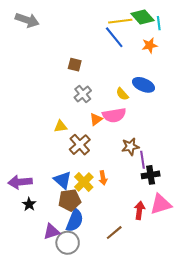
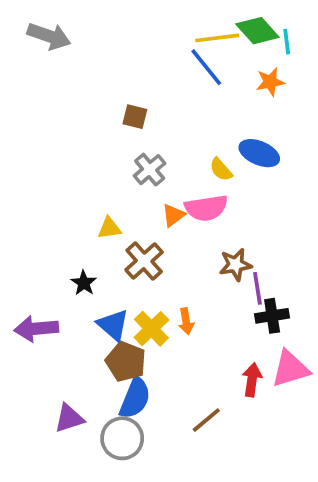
brown pentagon: (70, 200) -> (126, 362), turned 30
black star: (29, 204) -> (84, 283), moved
purple triangle: (51, 232) -> (69, 418), moved

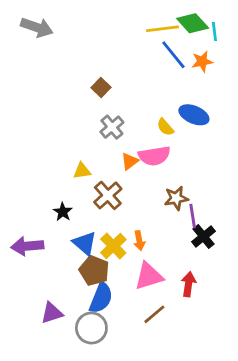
blue line: (206, 67) -> (173, 55), moved
brown square: (135, 117) -> (101, 87), turned 30
black cross: (272, 316) -> (204, 236), turned -30
pink triangle: (290, 369) -> (149, 276), moved

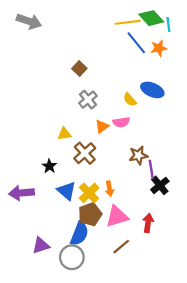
pink semicircle: (154, 156) -> (121, 122), size x0.7
brown pentagon: (94, 271) -> (90, 214), moved, turned 30

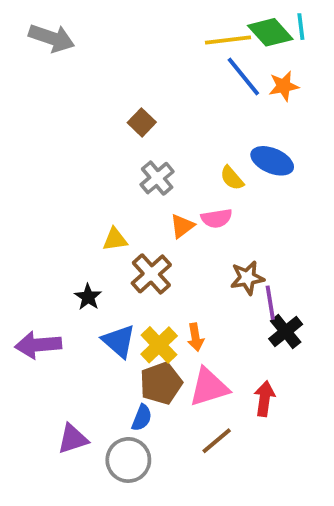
cyan line: (168, 25) -> (301, 27), moved
blue semicircle: (79, 234) -> (142, 418), size x0.6

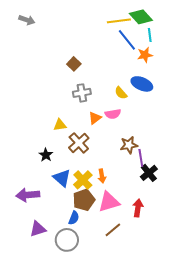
cyan line: (301, 27) -> (150, 35), moved
gray arrow: (52, 38) -> (27, 20), size x0.7
orange star: (284, 86) -> (145, 55), moved
gray cross: (157, 178) -> (82, 93), turned 30
purple arrow: (38, 345) -> (28, 195), moved

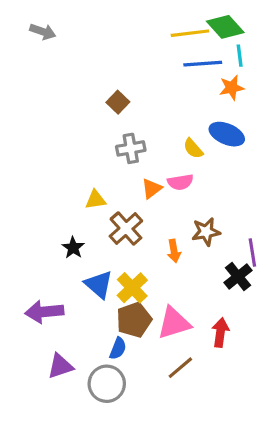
blue line: (127, 40) -> (203, 64), turned -55
purple line: (141, 158) -> (252, 252), moved
orange arrow: (102, 176) -> (174, 251), moved

